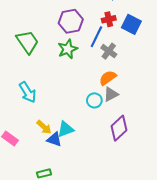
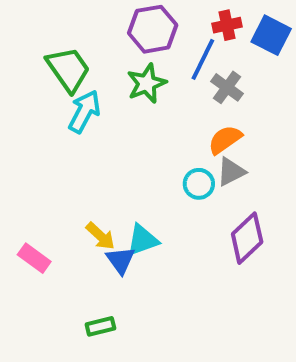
cyan arrow: (28, 92) -> (84, 112), moved, turned -120
blue triangle: (54, 139) -> (121, 260), turned 35

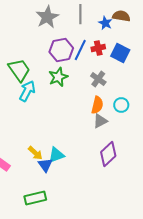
blue line: (203, 59) -> (80, 50), moved
orange semicircle: (225, 140) -> (97, 105), turned 138
cyan circle: (199, 184) -> (121, 105), moved
green rectangle: (100, 326) -> (35, 198), size x1.5

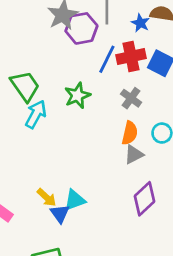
red cross: (98, 48) -> (131, 57), size x1.5
purple hexagon: (61, 50) -> (81, 28), moved

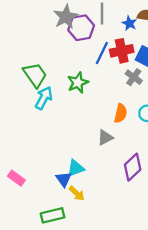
gray cross: (131, 98) -> (134, 77), moved
gray triangle: (134, 154) -> (105, 137), moved
yellow arrow: (47, 197) -> (77, 193), moved

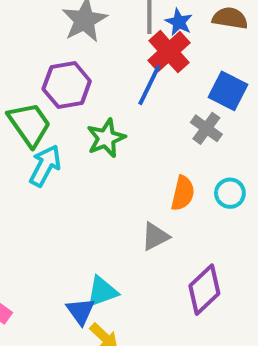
blue star: (129, 23) -> (179, 22), moved
purple hexagon: (81, 28) -> (67, 85), moved
red cross: (122, 51) -> (169, 52), moved, turned -30

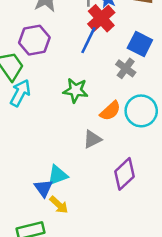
green star: (106, 138) -> (76, 90), moved, turned 30
orange semicircle: (183, 193) -> (110, 111), turned 35
cyan circle: (230, 193) -> (141, 111), size x1.6

